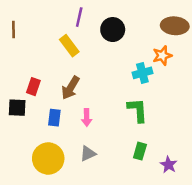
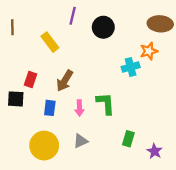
yellow rectangle: (69, 46) -> (50, 42), moved
green L-shape: (138, 110) -> (106, 103), moved

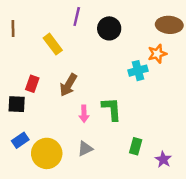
blue rectangle: (50, 108) -> (20, 140), moved, turned 49

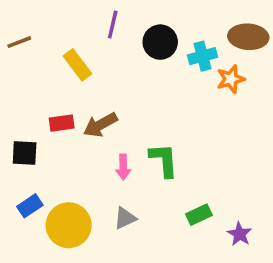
brown line: (13, 28) -> (19, 42), turned 70
cyan cross: (138, 71) -> (202, 56), moved
red rectangle: (32, 84) -> (62, 123), moved, turned 63
brown arrow: (68, 85) -> (100, 125), turned 30
green rectangle: (136, 146) -> (199, 215), turned 49

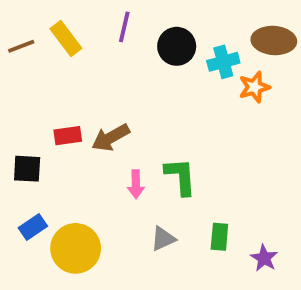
yellow rectangle: (77, 65) -> (66, 39), moved
green rectangle: (199, 215) -> (219, 237), turned -60
gray triangle: (125, 218) -> (163, 239), moved

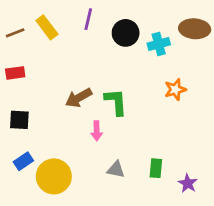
orange star: (254, 87) -> (175, 89), moved
red rectangle: (68, 136) -> (15, 73), moved
green L-shape: (181, 176) -> (116, 102), moved
gray triangle: (163, 239) -> (116, 170), turned 36

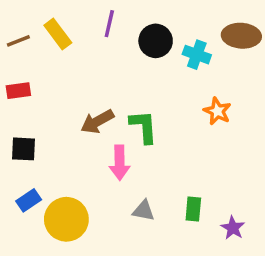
cyan cross: (159, 44) -> (197, 55), turned 35
orange star: (175, 89) -> (217, 111), turned -30
pink arrow: (97, 131) -> (120, 163), size x1.4

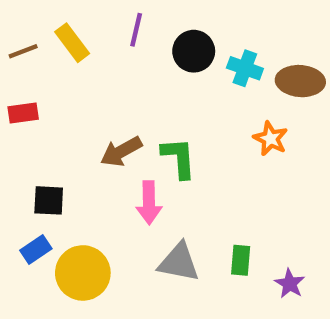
brown ellipse: (241, 36) -> (300, 81), moved
black square: (23, 149) -> (49, 200), moved
gray triangle: (144, 211) -> (179, 262), size x1.5

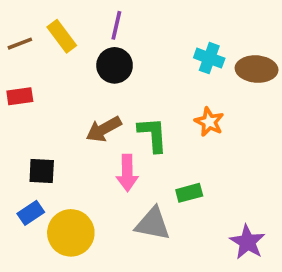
black circle: (194, 51) -> (115, 65), moved
orange star: (270, 139) -> (209, 122), moved
green rectangle: (241, 260) -> (189, 193), moved, turned 70
purple star: (290, 284) -> (247, 242), size x1.4

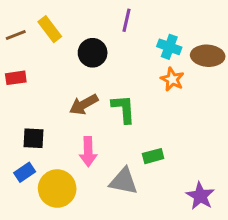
purple line: (116, 25) -> (126, 20), moved
orange star: (209, 122) -> (172, 79), moved
pink arrow: (127, 173) -> (88, 152), moved

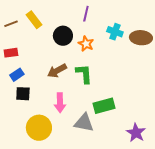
orange star: (172, 79) -> (86, 44), moved
green rectangle: (153, 156) -> (104, 106), size x1.5
blue rectangle: (25, 172) -> (17, 75), moved

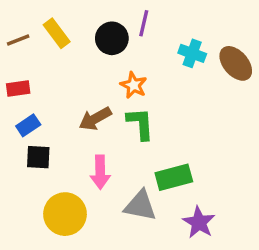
black circle: (63, 36) -> (112, 38), moved
brown ellipse: (141, 38) -> (236, 63), turned 45
orange star: (86, 44) -> (134, 85), moved
purple star: (136, 133) -> (199, 222), moved

